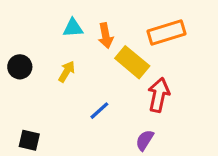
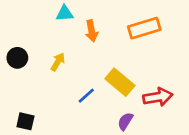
cyan triangle: (73, 28) -> (65, 13), moved
yellow rectangle: (132, 62) -> (120, 82), moved
red arrow: (159, 95) -> (158, 97), moved, turned 68

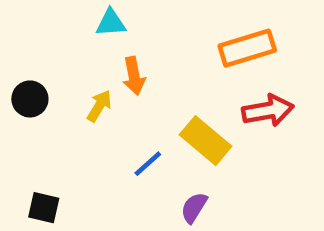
orange arrow: (92, 31) -> (134, 76), moved
red arrow: (158, 97) -> (268, 111), moved
purple semicircle: (125, 121) -> (194, 208), moved

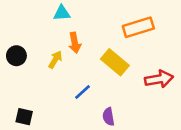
red arrow: (268, 111) -> (159, 79), moved
yellow rectangle: (206, 141) -> (115, 62), moved
purple semicircle: (194, 208) -> (108, 117), turned -42

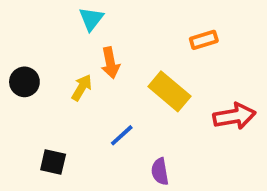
cyan triangle: (62, 13) -> (91, 19), turned -48
orange rectangle: (138, 27) -> (204, 40), size x0.6
black square: (24, 117) -> (53, 162), moved

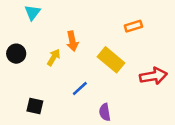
cyan triangle: (91, 19) -> (32, 12), moved

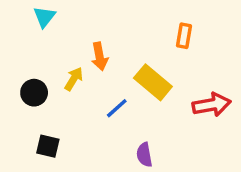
orange rectangle: (133, 26) -> (184, 36), turned -63
black circle: (16, 54) -> (34, 93), moved
blue line: (80, 89) -> (117, 108), moved

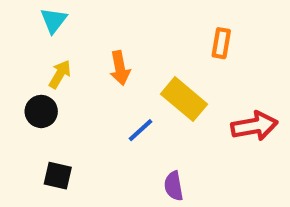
yellow arrow: (74, 79) -> (60, 74), moved

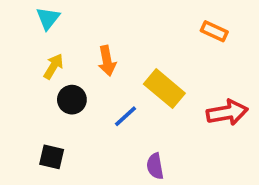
orange rectangle: (221, 43) -> (214, 31), moved, turned -75
black circle: (41, 111) -> (72, 100), moved

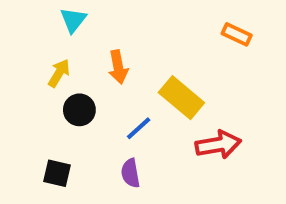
cyan triangle: (48, 18) -> (73, 20), moved
red arrow: (227, 113) -> (218, 145), moved
purple semicircle: (155, 166) -> (130, 173), moved

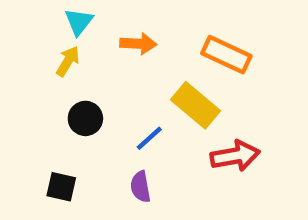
orange rectangle: (237, 34) -> (226, 55), moved, size x1.5
orange arrow: (118, 67) -> (138, 44), moved, turned -76
yellow arrow: (59, 73) -> (68, 61), moved

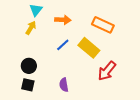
black circle: (85, 118) -> (29, 66), moved
blue line: (149, 138) -> (63, 45), moved
red arrow: (235, 156) -> (107, 71), turned 140

